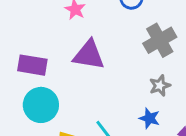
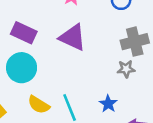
gray star: (160, 86) -> (126, 69), moved

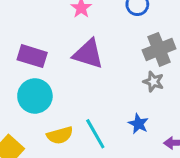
gray star: (126, 69) -> (153, 82), turned 30
yellow semicircle: (39, 105) -> (60, 135), turned -40

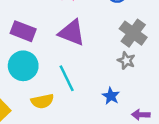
gray cross: (159, 49) -> (133, 33), turned -36
cyan line: (95, 134) -> (67, 78), moved

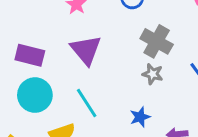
purple triangle: (72, 33) -> (86, 50), turned 36
blue star: (111, 96) -> (140, 117), turned 30

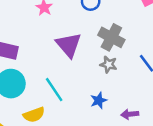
purple triangle: (86, 50) -> (69, 45), moved

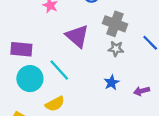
cyan line: (54, 90) -> (59, 70), moved

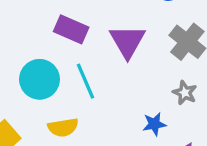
purple rectangle: (21, 49) -> (71, 29), moved
gray star: (116, 49) -> (185, 93), moved

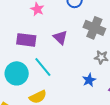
purple triangle: (127, 41) -> (60, 37), size x0.7

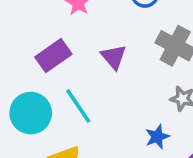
purple rectangle: (26, 40) -> (53, 56), turned -48

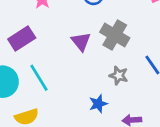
purple triangle: (114, 57) -> (81, 42), moved

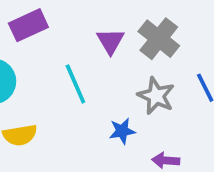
gray star: (119, 76) -> (156, 96), size x1.4
cyan line: (39, 78) -> (75, 84), moved

